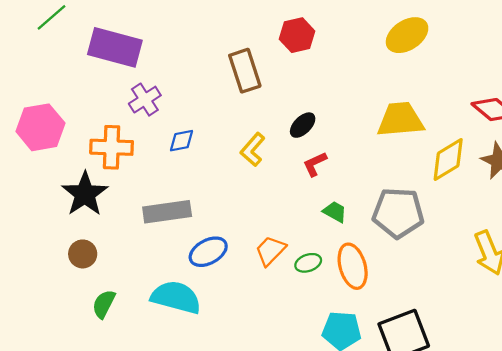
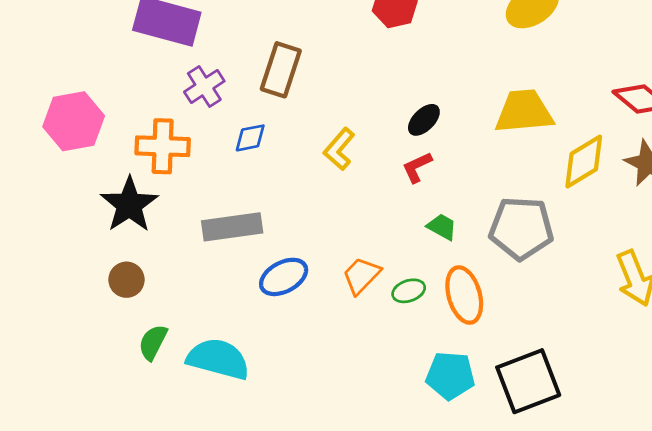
brown rectangle: (245, 71) -> (281, 70), moved, turned 36
black ellipse: (303, 125) -> (424, 120), moved
cyan semicircle: (176, 297) -> (218, 359), moved

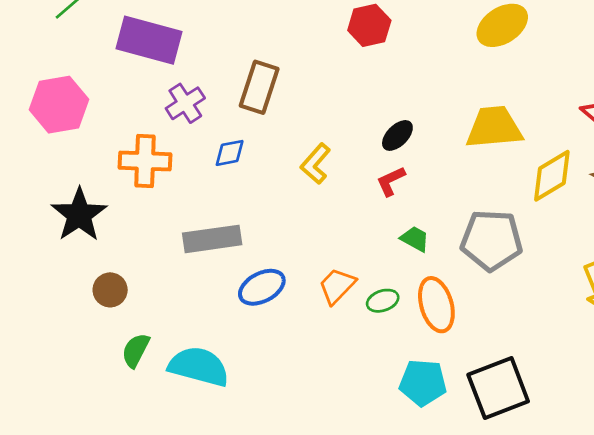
pink hexagon: (74, 121) -> (59, 105), moved
black star: (129, 205) -> (79, 215), moved

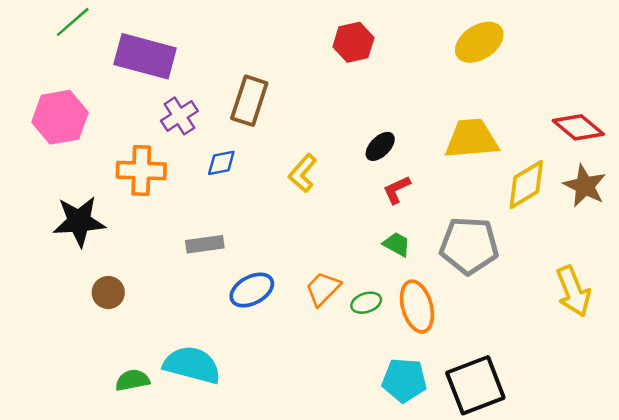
red L-shape: (391, 181) -> (397, 190), moved
black star: (79, 215) -> (79, 221), turned 30
gray rectangle: (212, 239) -> (205, 244), size x0.7
green semicircle: (136, 350) -> (132, 380), moved, turned 52

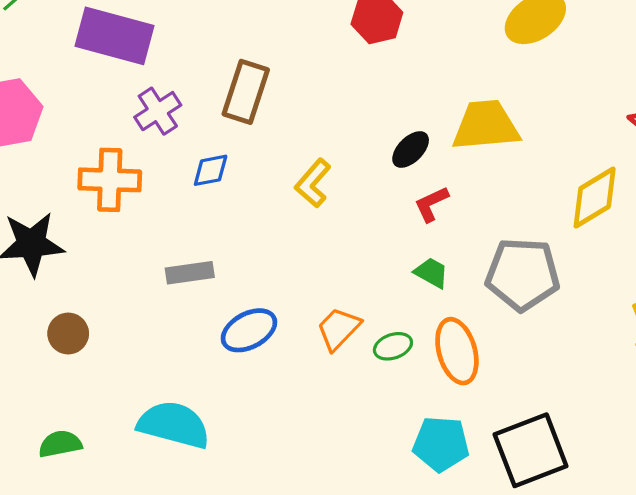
yellow trapezoid: (472, 139) -> (486, 126), moved
green semicircle: (132, 380) -> (60, 444), moved

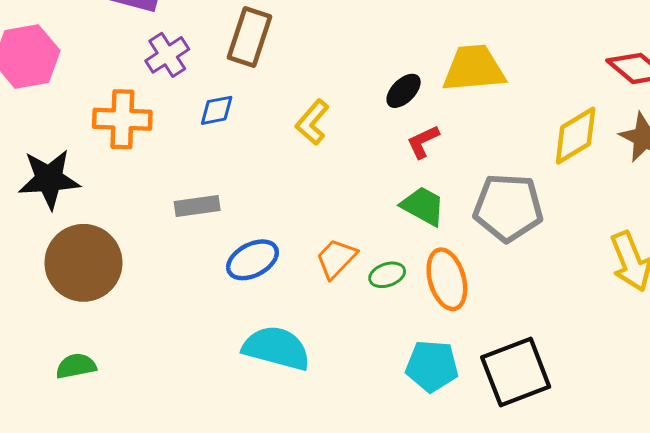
green trapezoid: (431, 273) -> (423, 206), size x1.4
brown circle: (68, 334) -> (83, 263), size x2.0
cyan semicircle: (174, 425) -> (276, 348), moved

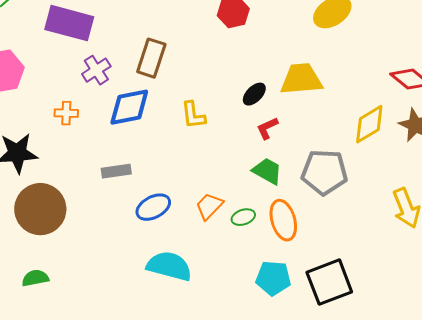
blue diamond: (217, 110) -> (129, 107), size x1.8
orange cross: (122, 119) -> (66, 113), size x0.6
yellow L-shape: (312, 122) -> (193, 115), turned -48

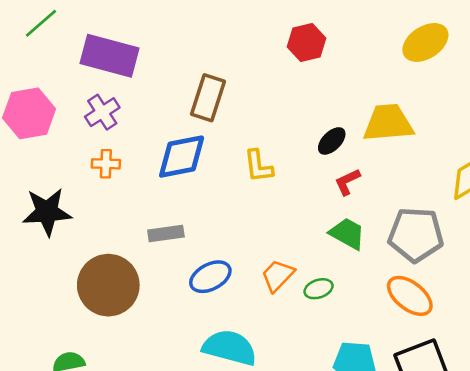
purple cross: (96, 70) -> (102, 112), moved
brown circle: (40, 209) -> (108, 285), moved
orange ellipse: (283, 220) -> (410, 296), moved, turned -36

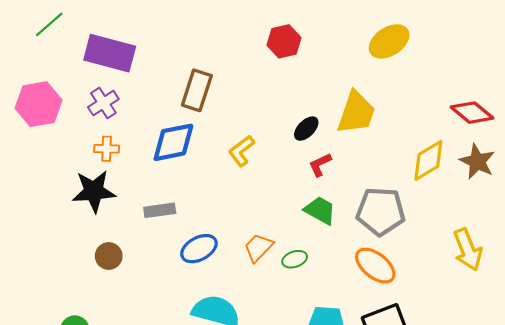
yellow trapezoid: (388, 123) -> (356, 113), turned 114
yellow L-shape: (258, 166) -> (241, 151), turned 60
black star: (47, 212) -> (94, 191), moved
brown circle: (108, 285) -> (109, 256), size x0.5

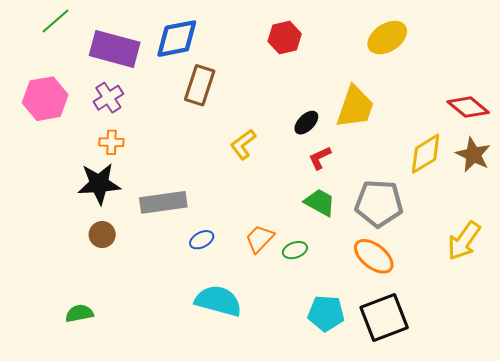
blue diamond: (173, 142) -> (177, 39), moved
gray rectangle: (160, 210) -> (163, 202), size x1.5
blue ellipse: (199, 249) -> (202, 240), size x0.7
yellow arrow: (468, 250) -> (464, 241), turned 57
brown circle: (109, 256) -> (102, 235), moved

